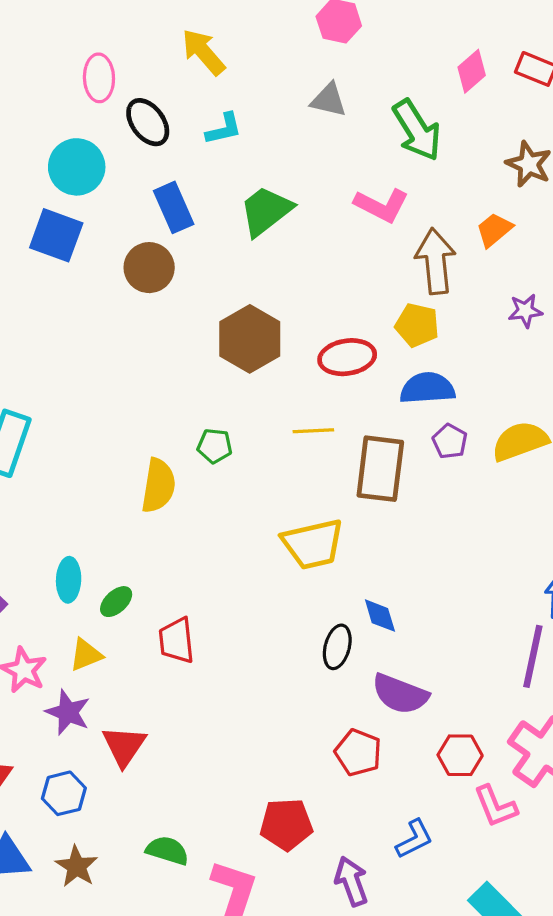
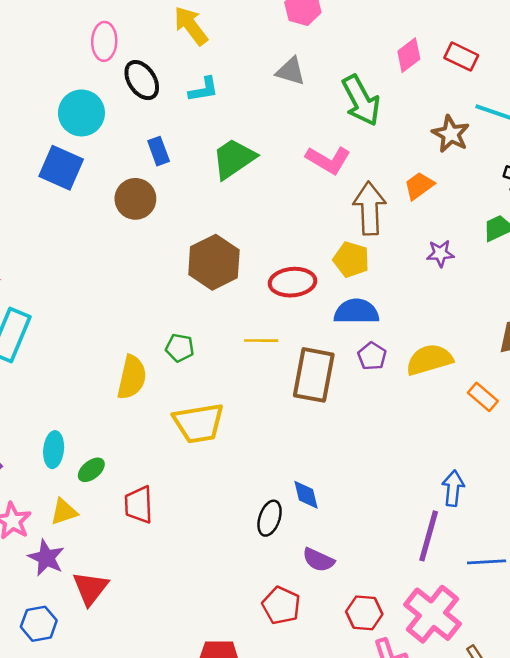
blue rectangle: (174, 207) -> (159, 151), size x0.7
yellow trapezoid: (313, 544) -> (199, 423), moved
purple semicircle: (400, 694) -> (318, 560), size x0.7

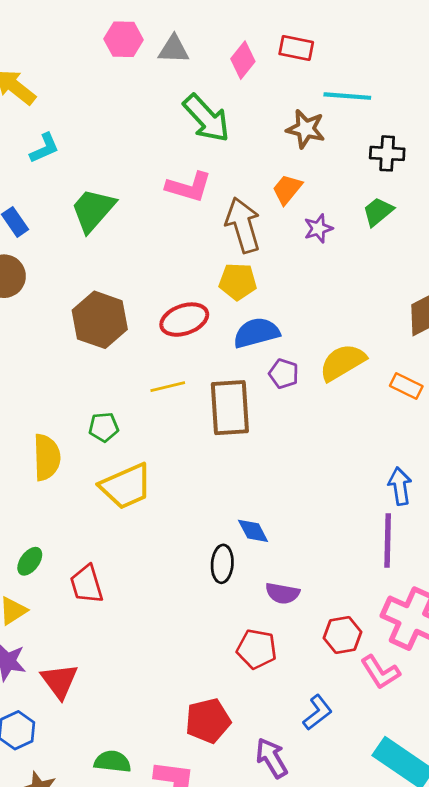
gray triangle: (291, 71) -> (174, 49), moved
purple star: (440, 253) -> (318, 228), moved
green pentagon: (180, 348) -> (104, 427), moved

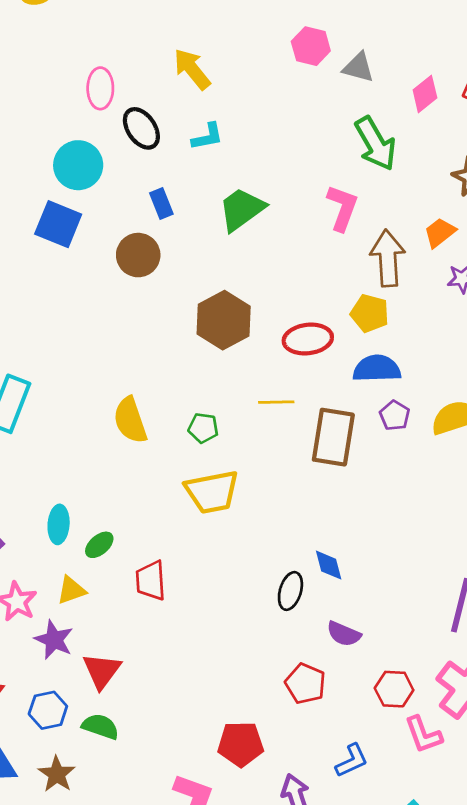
pink L-shape: (189, 187) -> (342, 208), turned -99
yellow semicircle: (47, 457) -> (130, 420), moved, turned 150
green semicircle: (112, 762) -> (100, 726), moved

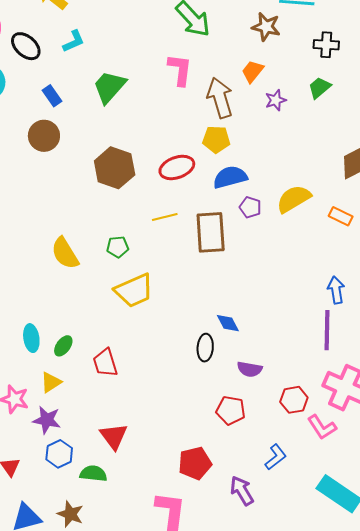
red triangle: (102, 671) -> (114, 436), moved
blue hexagon: (48, 710) -> (59, 454), moved

